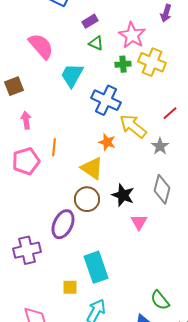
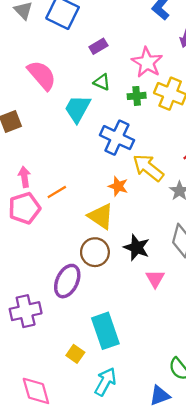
green triangle: (96, 43) -> (102, 82), moved
pink arrow: (26, 120) -> (24, 177), moved
orange line: (54, 147) -> (57, 192), turned 54
yellow square: (70, 287) -> (75, 354), turned 35

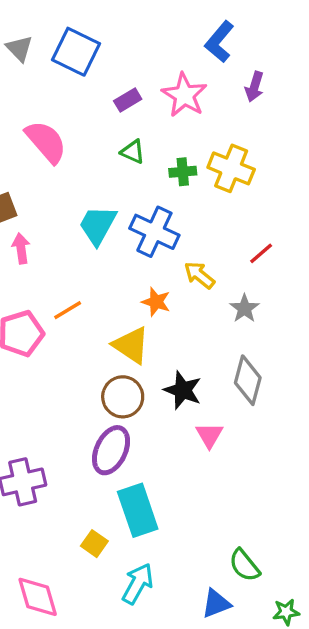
pink star: (147, 62) -> (184, 95), moved
cyan trapezoid: (78, 109) -> (98, 225), moved
yellow arrow: (148, 168) -> (199, 275), size x0.7
pink arrow: (24, 177) -> (21, 248), moved
purple ellipse: (67, 281) -> (111, 450), moved

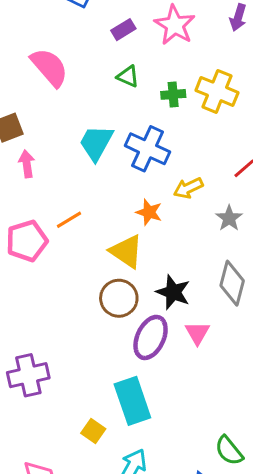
yellow arrow: (199, 275) -> (188, 188), turned -64
purple ellipse: (111, 450) -> (151, 337), moved

